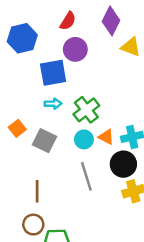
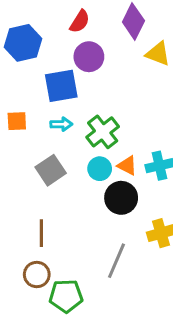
orange square: (17, 128) -> (17, 121), moved, turned 35
gray square: (44, 141) -> (51, 170), turned 30
black circle: (123, 164) -> (121, 198), moved
gray line: (86, 176) -> (117, 261), moved, turned 40

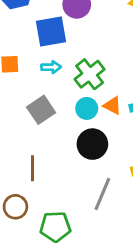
black circle: (121, 198) -> (92, 144), moved
brown circle: (37, 275) -> (15, 207), moved

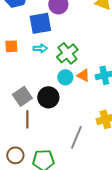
gray square: (41, 110) -> (22, 96), moved
black circle: (92, 144) -> (48, 97), moved
brown circle: (15, 207) -> (15, 155), moved

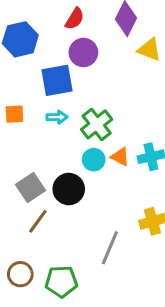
brown line: (27, 119) -> (38, 221), turned 36

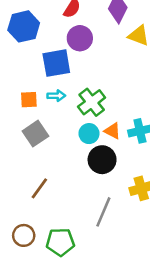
orange square: (14, 114) -> (29, 100), moved
gray square: (31, 188) -> (35, 134), moved
black circle: (69, 189) -> (102, 160), moved

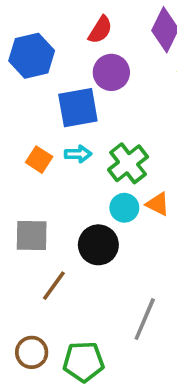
orange square: (29, 100) -> (39, 160), turned 36
gray square: (35, 134) -> (32, 236), moved, turned 35
black circle: (102, 160) -> (98, 245), moved

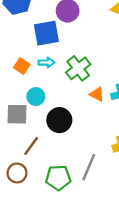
cyan circle: (124, 208) -> (36, 97), moved
brown circle: (32, 352) -> (17, 173), moved
green pentagon: (84, 362) -> (58, 178), moved

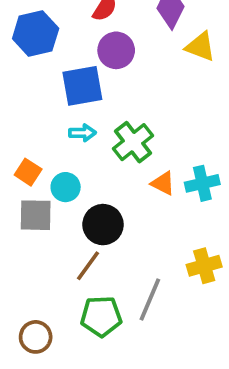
orange square: (22, 66) -> (28, 172), moved
brown line: (31, 146) -> (88, 266), moved
brown circle: (17, 173) -> (36, 337), moved

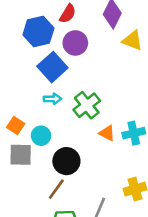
blue hexagon: (36, 33) -> (38, 32), moved
blue square: (82, 86) -> (52, 67), turned -32

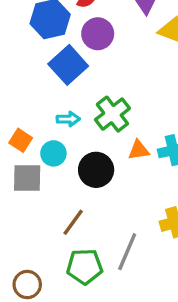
cyan arrow: (52, 99) -> (68, 119), moved
orange triangle: (107, 133) -> (139, 150), turned -36
black circle: (66, 161) -> (96, 170), moved

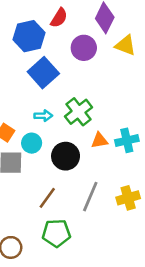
purple circle: (98, 34) -> (84, 48), moved
gray line: (127, 252) -> (90, 197), moved

